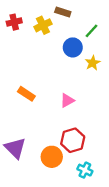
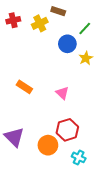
pink triangle: (67, 100) -> (62, 93), turned -48

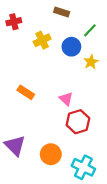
yellow cross: (40, 23) -> (42, 40), moved
red hexagon: (67, 130) -> (78, 122), moved
cyan cross: (79, 157) -> (83, 167), size x1.5

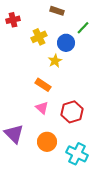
yellow star: (91, 62) -> (55, 61), moved
orange rectangle: (26, 92) -> (43, 85), moved
pink triangle: (66, 99) -> (42, 108), moved

